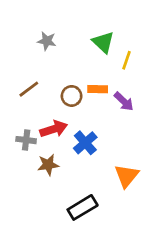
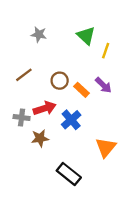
orange rectangle: (98, 89) -> (81, 90), moved, turned 42
black rectangle: (83, 207) -> (69, 174), turned 70

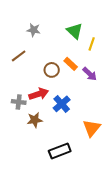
brown line: (24, 75) -> (19, 56), moved
orange rectangle: (81, 90) -> (71, 64), moved
black rectangle: (69, 174) -> (60, 151), turned -60

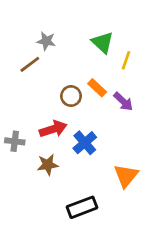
brown line: (19, 56) -> (30, 64), moved
gray cross: (19, 102) -> (15, 141), moved

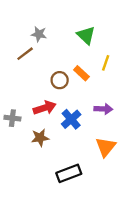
yellow line: (126, 60) -> (106, 63), moved
purple arrow: (123, 102) -> (103, 109), moved, turned -42

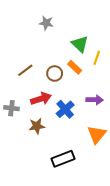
gray star: (39, 34) -> (46, 23), moved
green triangle: (86, 35) -> (80, 44), moved
brown line: (25, 54) -> (25, 70), moved

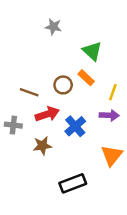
yellow line: (97, 58) -> (113, 92), moved
brown line: (25, 70) -> (29, 92), moved, turned 56

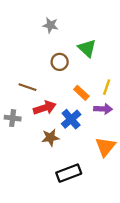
orange rectangle: (86, 78) -> (81, 93), moved
brown circle: (63, 85) -> (60, 62), moved
brown star: (42, 146) -> (50, 138), moved

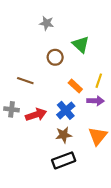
red arrow: (45, 108) -> (36, 115), moved
brown star: (50, 138) -> (64, 135), moved

